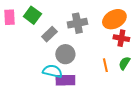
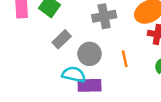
gray rectangle: (49, 34) -> (62, 39), moved
orange line: (105, 65) -> (125, 59), moved

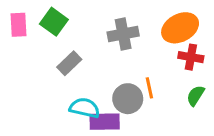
gray circle: (90, 54) -> (128, 99), moved

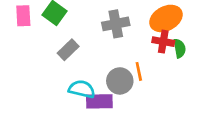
red cross: (191, 57) -> (163, 42), moved
green semicircle: (195, 96) -> (180, 48), moved, turned 138

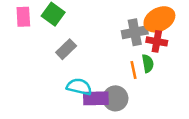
gray cross: (116, 24) -> (135, 32), moved
green semicircle: (180, 48) -> (148, 63), moved
gray circle: (120, 81) -> (115, 98), moved

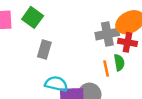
gray rectangle: (66, 49) -> (44, 49), turned -30

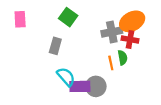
green square: (33, 17) -> (68, 17), moved
cyan semicircle: (56, 84) -> (66, 77), turned 36

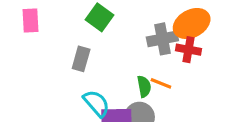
green semicircle: (123, 58) -> (144, 86), moved
orange line: (111, 63) -> (161, 83), turned -56

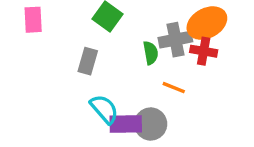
green semicircle: (144, 86) -> (151, 53), moved

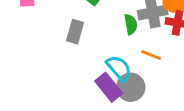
cyan semicircle: (104, 109) -> (119, 68), moved
purple rectangle: (126, 124) -> (109, 87), turned 52

